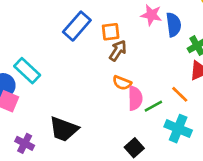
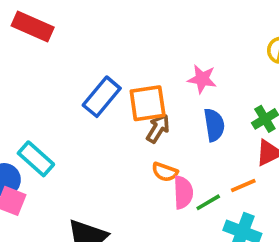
blue semicircle: (174, 25) -> (214, 125), moved
orange square: (111, 32) -> (148, 103), size x1.5
orange line: (180, 94) -> (243, 185), turned -66

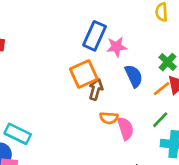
blue rectangle: (102, 97) -> (95, 36), moved
orange line: (243, 185) -> (161, 89), moved
green line: (208, 202) -> (160, 120), moved

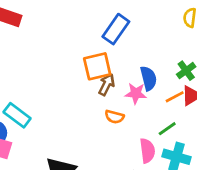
pink star: (117, 47) -> (136, 93), moved
pink semicircle: (125, 128) -> (147, 151), moved

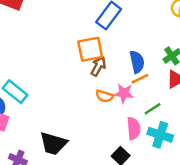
pink star: (136, 93) -> (124, 93), moved
orange line: (175, 97) -> (140, 79), moved

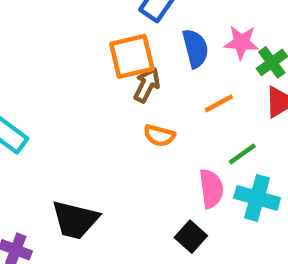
blue semicircle: (137, 62) -> (195, 48), moved
pink star: (124, 93) -> (241, 42), moved

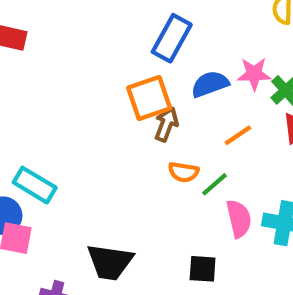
blue semicircle: (195, 48) -> (210, 84), turned -90
green line: (242, 154) -> (214, 184), moved
black square: (191, 237) -> (203, 269), moved, turned -32

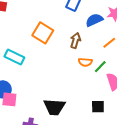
orange square: (149, 98) -> (43, 33), moved, turned -35
cyan rectangle: (35, 185) -> (14, 57), moved

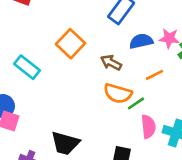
brown arrow: (75, 40) -> (111, 63), turned -91
orange semicircle: (85, 62) -> (118, 93), size x1.5

